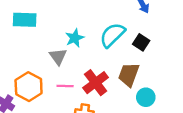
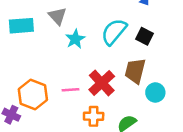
gray triangle: (58, 57) -> (57, 16), moved

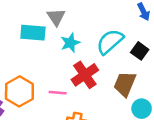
cyan rectangle: (21, 26) -> (33, 33), moved
red cross: (102, 83) -> (85, 75), moved

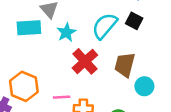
black square: (140, 51) -> (134, 21), moved
pink line: (58, 93) -> (62, 97), moved

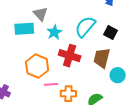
black square: (134, 21) -> (110, 32), moved
red cross: (85, 61) -> (70, 56), turned -30
orange hexagon: (24, 86) -> (37, 66), moved

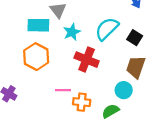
brown trapezoid: (102, 58) -> (136, 67), moved
orange hexagon: (37, 66) -> (36, 57), moved
cyan circle: (118, 75) -> (124, 90), moved

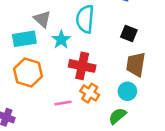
cyan semicircle: (107, 29) -> (85, 19), moved, turned -30
orange cross: (82, 102) -> (90, 93), moved, turned 36

